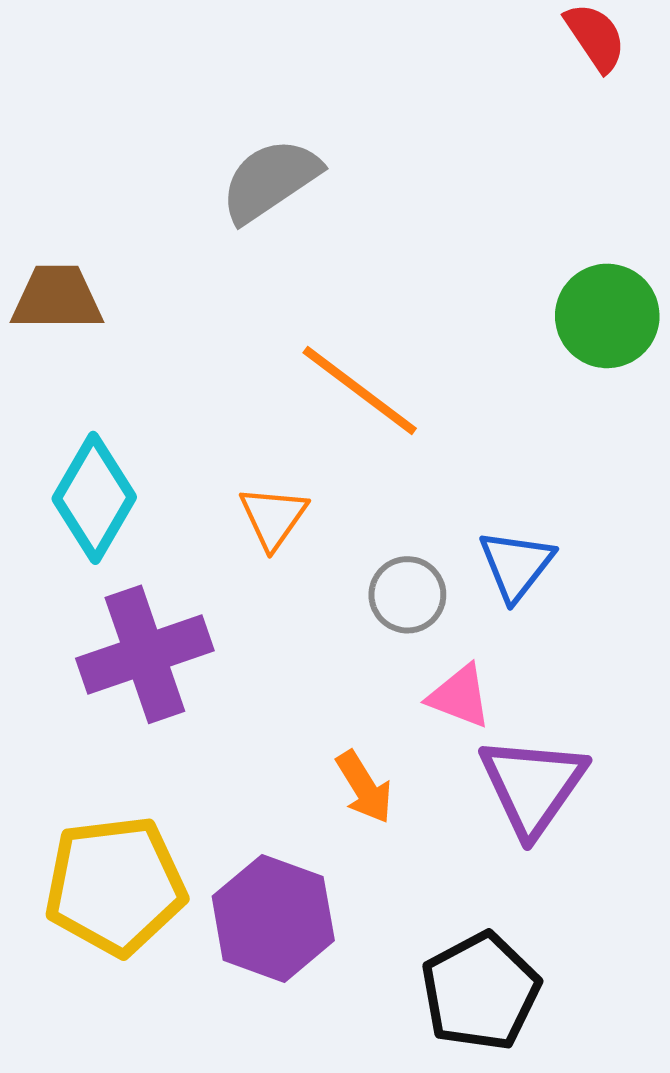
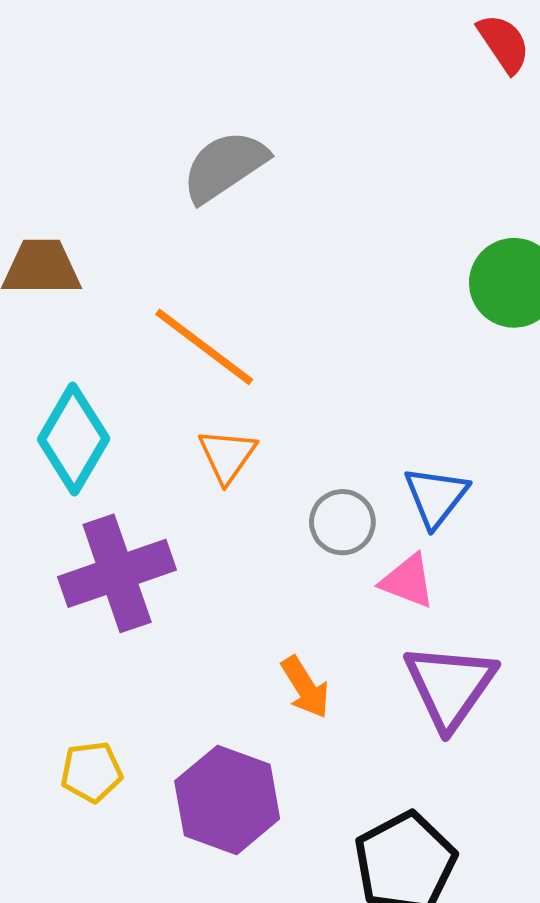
orange line: (360, 391) -> (204, 347), moved
pink triangle: (460, 696) -> (408, 581), moved
yellow pentagon: (115, 886) -> (91, 772), size x0.5

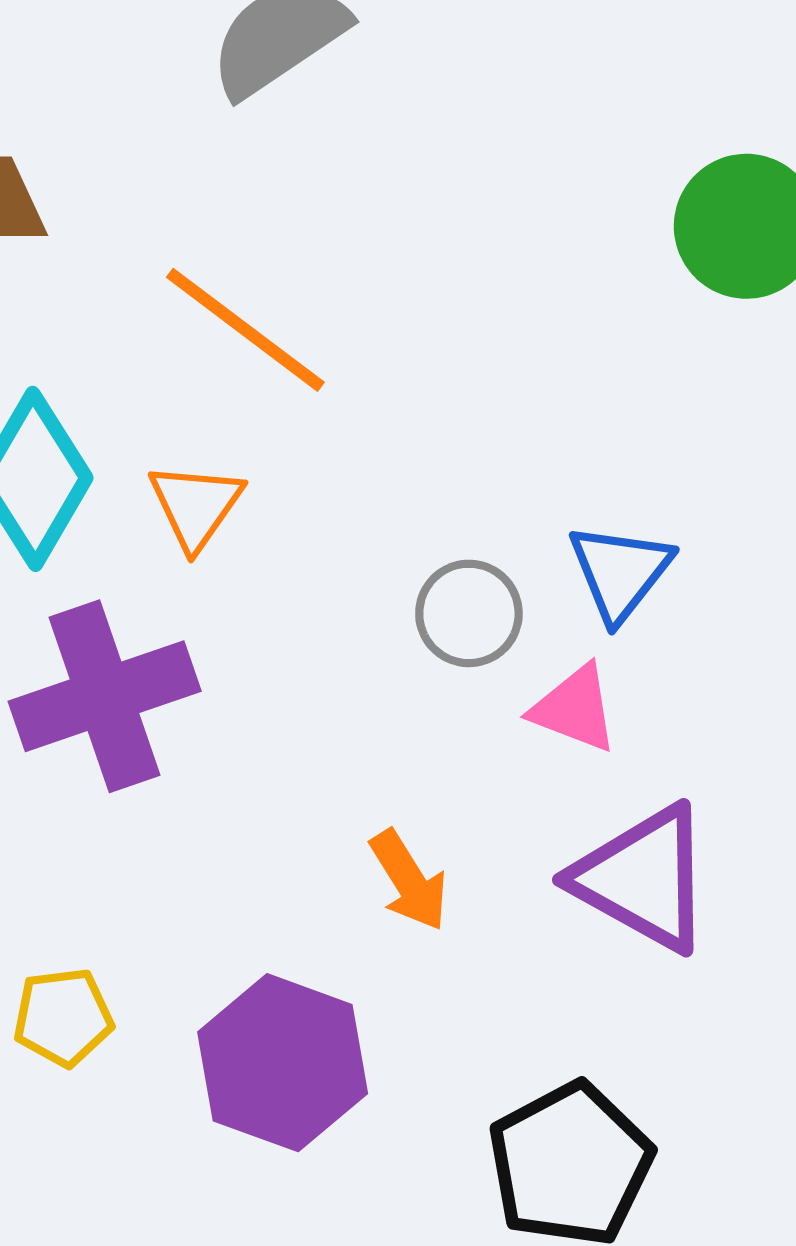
orange triangle: (227, 456) -> (196, 506), moved
purple triangle: (450, 686) -> (643, 878), turned -36

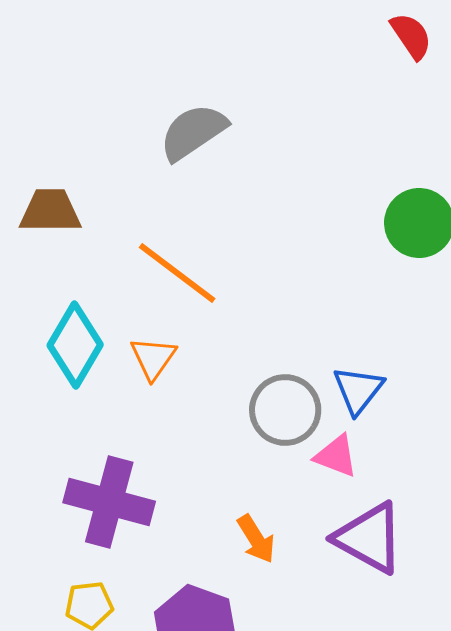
gray circle: (469, 613) -> (285, 410), size x1.4
purple cross: (105, 696) -> (109, 502), moved, turned 34

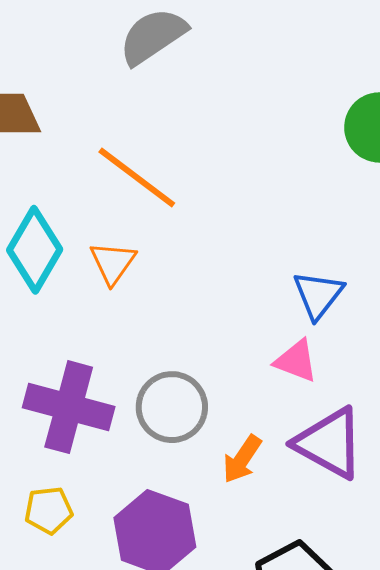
gray circle: (285, 410) -> (172, 407), moved
orange arrow: (256, 539) -> (242, 459), moved, turned 66

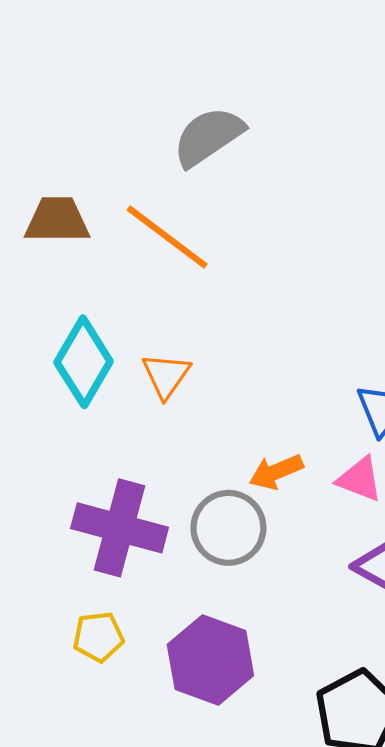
orange line: (137, 178) -> (167, 237), moved
orange arrow: (242, 459) -> (276, 472), moved, turned 33

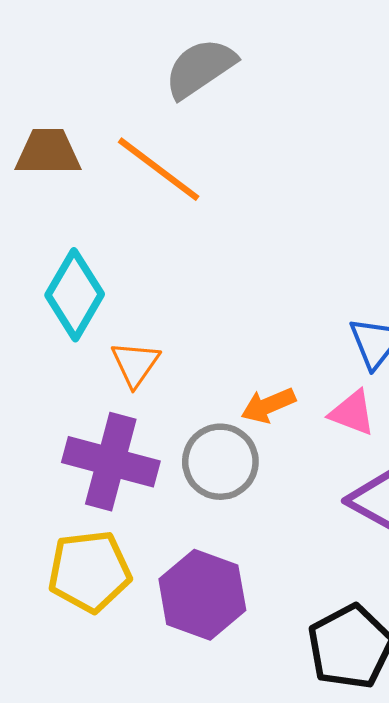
orange triangle: (166, 376) -> (135, 364), moved
yellow pentagon: (98, 637) -> (90, 571), size x1.6

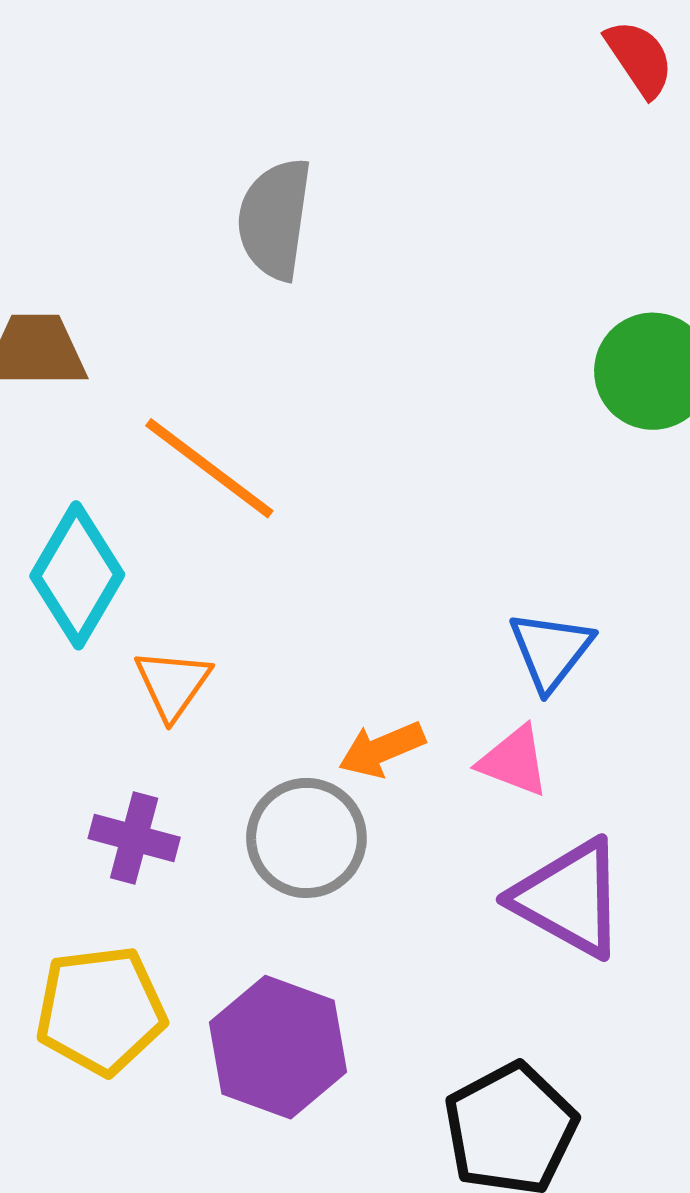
gray semicircle: (200, 68) -> (275, 219), turned -48
orange line: (159, 169) -> (209, 468), moved
purple cross: (111, 462) -> (134, 838), size x0.6

